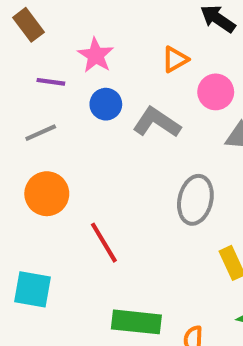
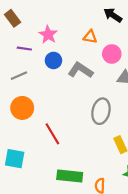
orange triangle: (175, 59) -> (90, 37), turned 40

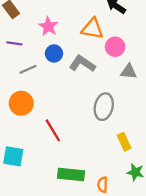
orange triangle: (90, 37) -> (92, 29), size x1.5
purple line: (24, 49) -> (14, 43), moved
gray line: (19, 76) -> (28, 69), moved

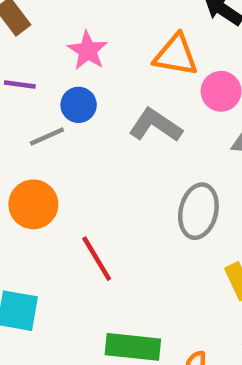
blue circle: (54, 53) -> (79, 105), moved

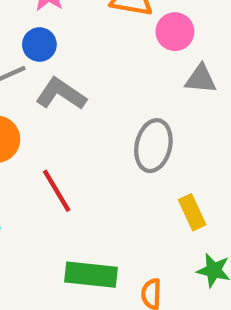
gray L-shape: (155, 125) -> (61, 94), moved

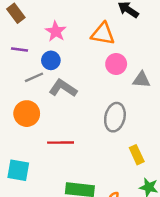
pink circle: (175, 32) -> (116, 64), moved
red line: (57, 191) -> (61, 143), turned -60

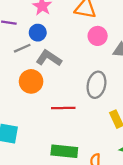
orange circle: (27, 114) -> (31, 81), moved
red line: (61, 143) -> (63, 108), moved

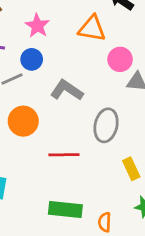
pink circle: (98, 36) -> (120, 59), moved
gray L-shape: (49, 58) -> (67, 90), moved

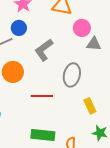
gray L-shape: (67, 90) -> (44, 50), turned -70

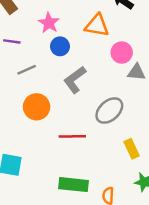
blue circle: (19, 28) -> (60, 46), moved
gray ellipse: (72, 75) -> (109, 111), turned 35

